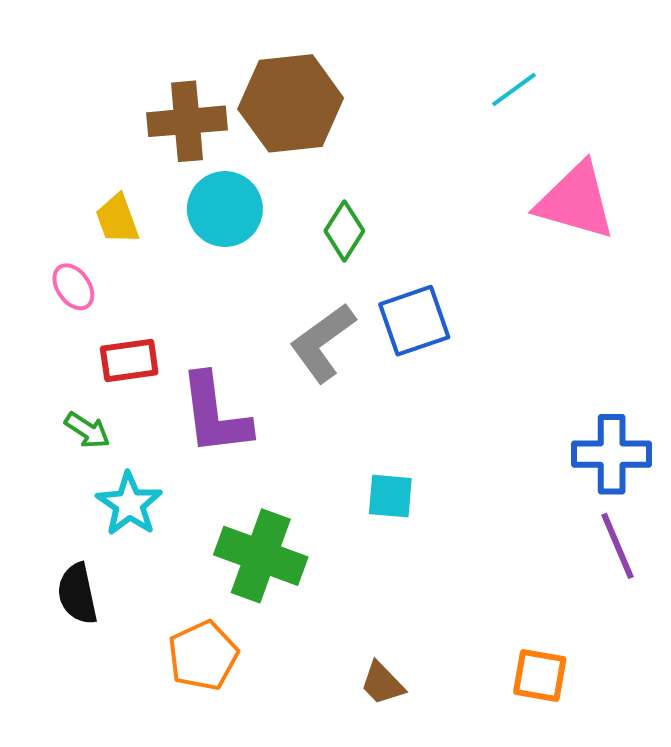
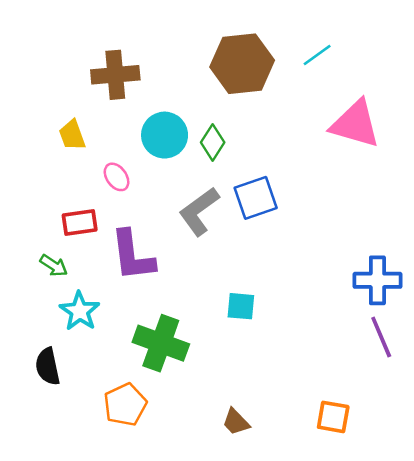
brown hexagon: (291, 103) -> (242, 64), moved
cyan circle: (225, 209) -> (165, 135), moved
pink ellipse: (73, 287) -> (117, 177), moved

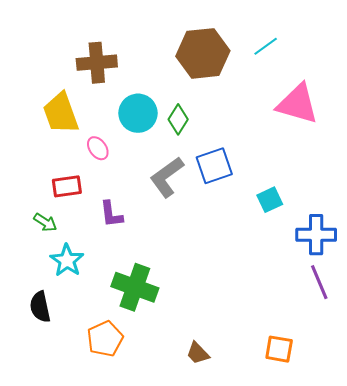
yellow trapezoid: (72, 135) -> (61, 113), size x1.6
purple L-shape: (133, 256) -> (111, 214), size x0.6
cyan square: (241, 306) -> (270, 200), moved, turned -30

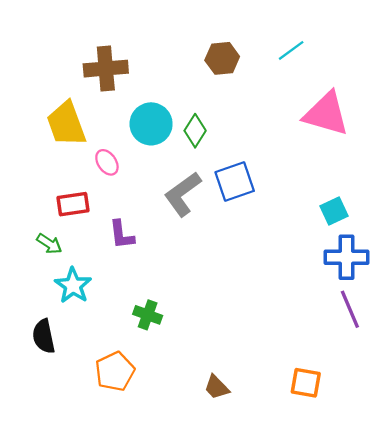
brown hexagon: (203, 53) -> (222, 58), size x0.6
cyan square: (270, 200) -> (334, 211), moved
green cross: (135, 287) -> (148, 315), size x0.6

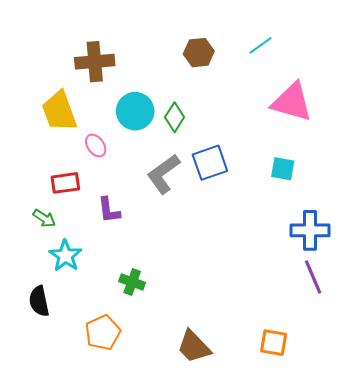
cyan square: (334, 211) -> (283, 169), moved, turned 35
brown trapezoid: (217, 387) -> (194, 347), size x1.5

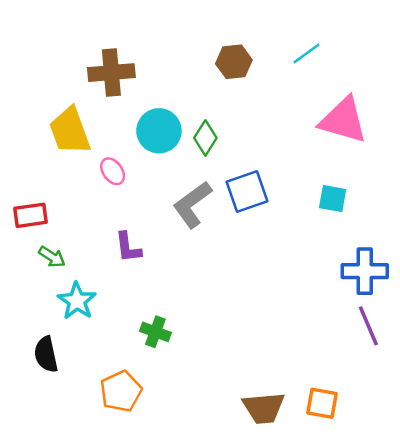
red rectangle: (65, 183) -> (31, 215), moved
brown trapezoid: (194, 347) -> (264, 408), moved, turned -51

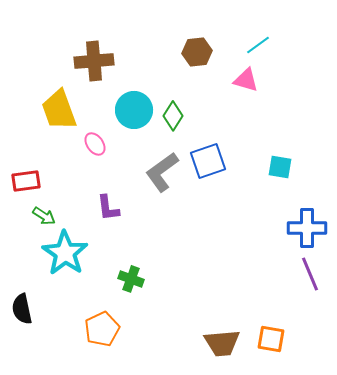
pink triangle: (343, 120) -> (246, 80), moved, size x0.6
cyan star: (77, 301) -> (65, 253), size x1.4
black semicircle: (46, 354) -> (22, 309), moved

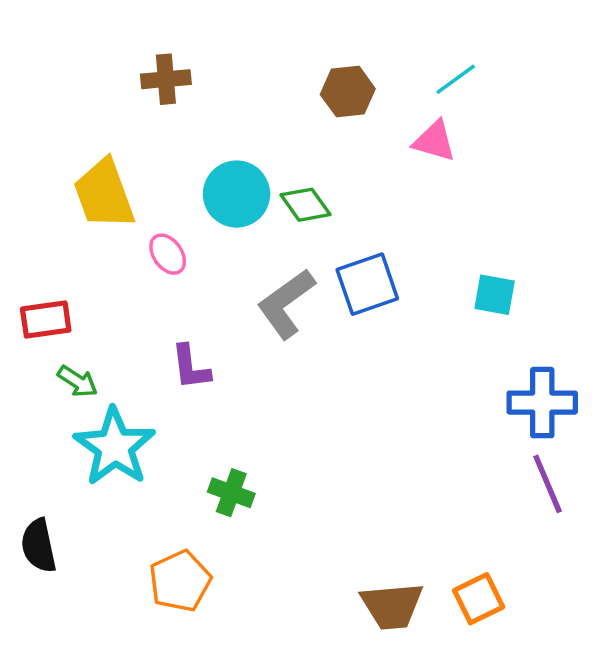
brown cross: (94, 61) -> (166, 79), moved, size x0.7
green diamond: (173, 116) -> (305, 205), turned -68
orange square: (271, 339) -> (479, 599), turned -36

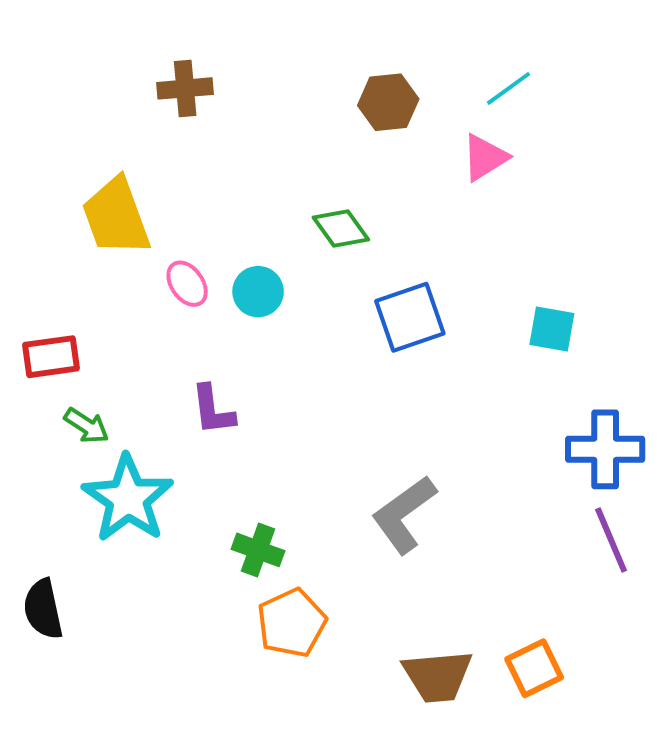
pink triangle: (434, 141) -> (485, 157), turned -48
cyan circle: (237, 194) -> (258, 292), moved, size x0.7
gray L-shape: (286, 304) -> (404, 514), moved
orange pentagon: (180, 581) -> (292, 623), moved

